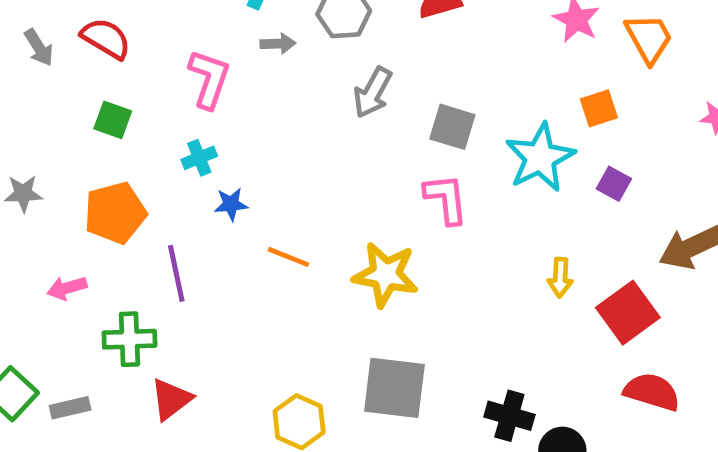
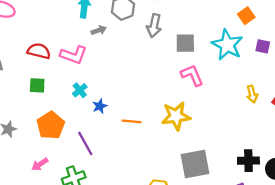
red semicircle: (106, 38) -> (39, 51), moved
pink L-shape: (209, 79) -> (74, 55), turned 108
gray arrow: (373, 92) -> (154, 26), moved

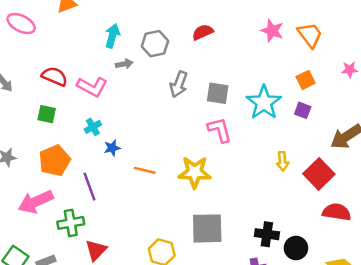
orange square: (246, 16) -> (306, 80), moved
gray arrow: (154, 26) -> (179, 84), moved
pink arrow: (40, 164) -> (36, 202), size x1.8

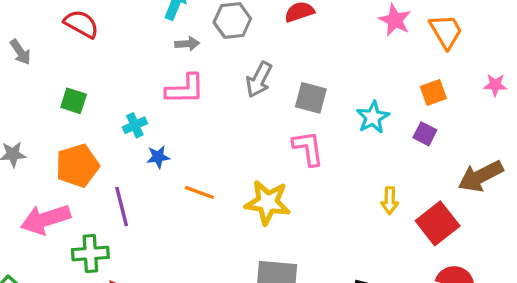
red semicircle: (55, 76) -> (81, 24), moved
pink L-shape: (92, 87) -> (185, 89), moved, turned -36
cyan star: (264, 102) -> (373, 117), size x0.7

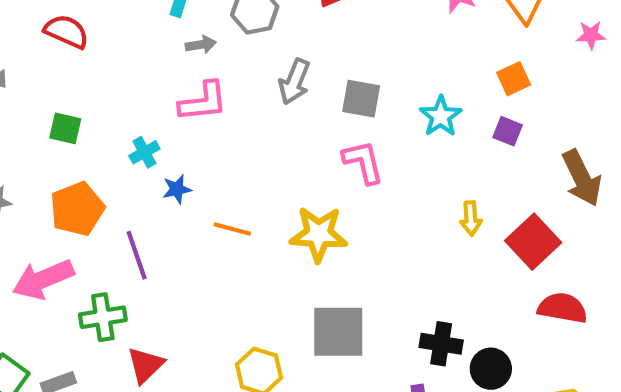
pink star: (495, 85) -> (591, 35), moved
brown arrow: (481, 176) -> (582, 178), turned -84

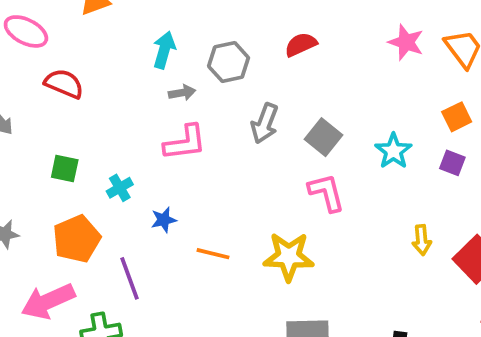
gray square: (361, 99) -> (323, 137), turned 30
cyan cross: (144, 152) -> (120, 188), moved

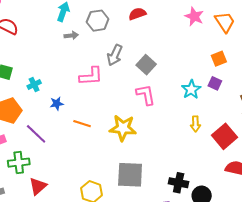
pink L-shape: (185, 143) -> (91, 76), moved
cyan star: (393, 151) -> (191, 89), moved
purple line: (130, 278) -> (36, 134), turned -30

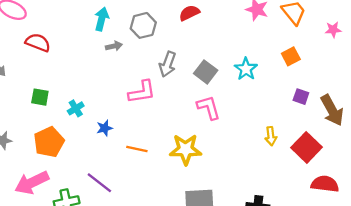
purple square: (215, 83) -> (301, 97), moved
cyan star: (191, 89) -> (246, 69), moved
purple line: (36, 134) -> (99, 183), moved

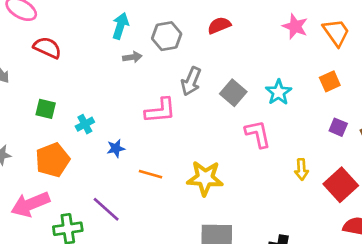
pink L-shape: (209, 107) -> (258, 134), moved

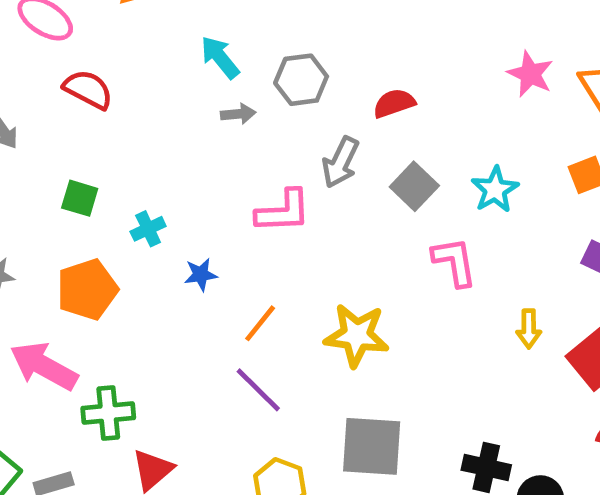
red semicircle: (219, 25) -> (394, 103), moved
cyan arrow: (120, 26) -> (220, 57), turned -60
orange line: (151, 174) -> (260, 323), turned -70
pink arrow: (30, 204) -> (44, 366), turned 48
purple line: (106, 209) -> (258, 390), moved

